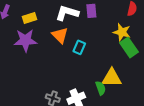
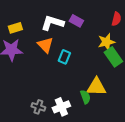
purple rectangle: (91, 11) -> (76, 21), turned -56
yellow star: (122, 32) -> (106, 42), turned -30

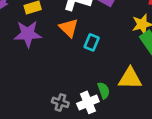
green semicircle: (85, 97) -> (104, 90), moved

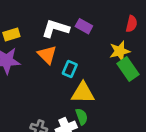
yellow triangle: (130, 78) -> (83, 93), moved

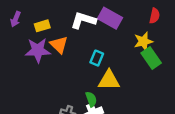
purple rectangle: (84, 26) -> (110, 18), size x1.5
orange triangle: (47, 55) -> (59, 45), moved
green semicircle: (82, 117) -> (91, 99), moved

